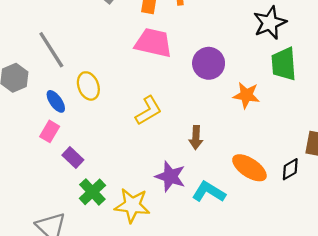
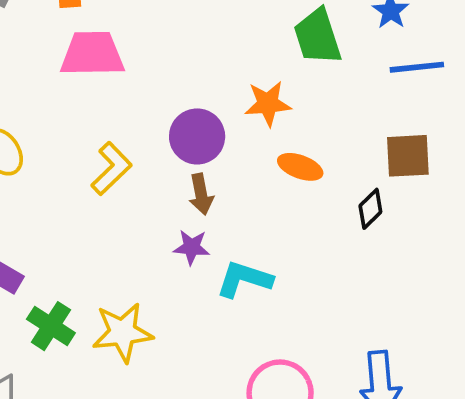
purple circle: (209, 63) -> (197, 136), moved
orange ellipse: (249, 168) -> (300, 167), moved, size x0.7
purple star: (170, 176) -> (192, 247), moved, size x0.7

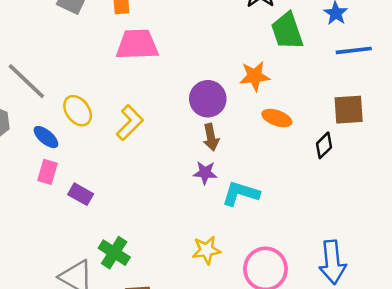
yellow L-shape: (111, 169) -> (130, 123), moved
green cross: (51, 326) -> (114, 253), moved
yellow star: (123, 332) -> (206, 250), moved, size x0.7

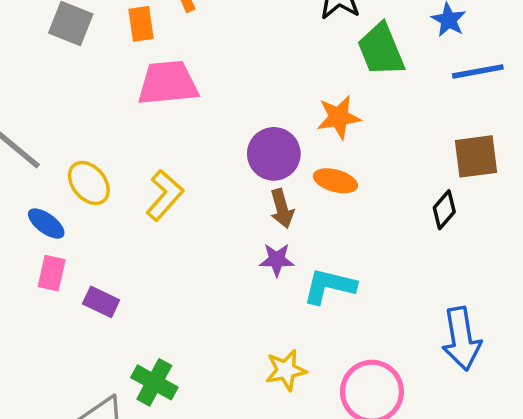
orange ellipse: (277, 118) -> (335, 181), moved
blue arrow: (332, 262) -> (461, 339), moved

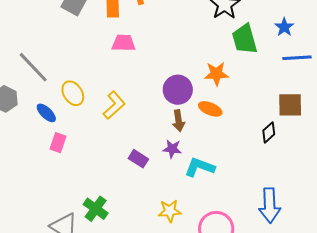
pink trapezoid: (168, 83) -> (124, 43), size x0.7
pink rectangle: (52, 273) -> (58, 143), moved
purple rectangle: (101, 302) -> (138, 159), moved

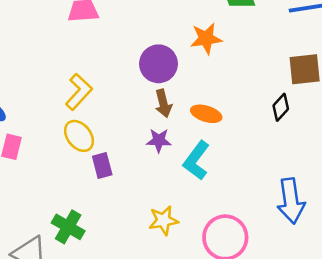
yellow ellipse: (73, 93) -> (79, 136), moved
orange ellipse: (210, 109) -> (206, 114), moved
purple rectangle: (138, 159) -> (102, 166), moved, turned 48
cyan L-shape: (200, 167) -> (196, 160), turned -68

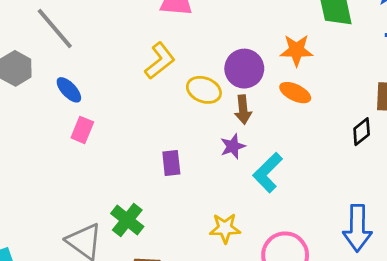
yellow L-shape: (79, 92) -> (160, 61), moved
orange ellipse: (206, 114) -> (295, 93), moved
yellow ellipse: (79, 136) -> (204, 90), moved, turned -40
purple star: (159, 140) -> (233, 146), turned -30

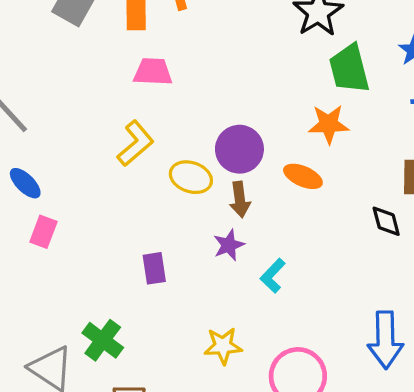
orange star: (296, 50) -> (329, 124), moved
black diamond: (362, 132) -> (386, 221), turned -64
cyan L-shape: (268, 173) -> (273, 276), size x0.7

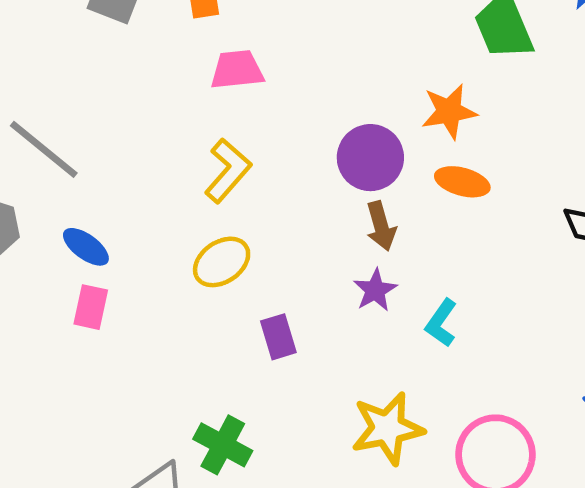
orange star: (329, 124) -> (449, 112), moved
yellow ellipse: (191, 177) -> (222, 262), moved, turned -45
pink rectangle: (43, 232) -> (91, 307), moved
yellow star: (223, 346) -> (387, 428), size x1.4

